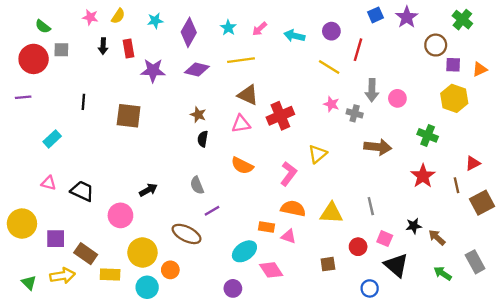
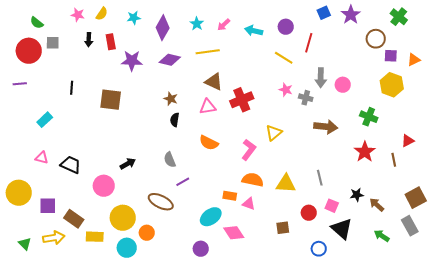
brown square: (482, 203) -> (416, 198), moved

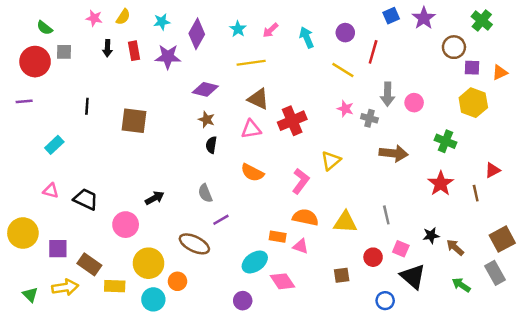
cyan arrow: (254, 31) -> (307, 37), turned 54
purple diamond: (170, 60) -> (205, 89), moved
purple star: (132, 61) -> (168, 57), moved

